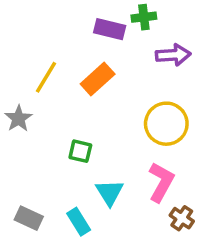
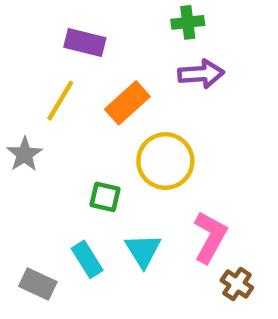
purple rectangle: (110, 29) -> (85, 42), moved
purple arrow: (173, 55) -> (201, 74), moved
yellow circle: (166, 124) -> (165, 161), moved
cyan rectangle: (79, 222) -> (87, 259), moved

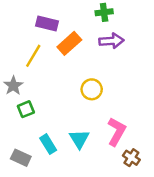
orange rectangle: (127, 103) -> (69, 43), moved
yellow circle: (165, 161) -> (92, 89), size x0.7
green square: (105, 197) -> (26, 109), moved, turned -35

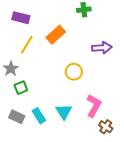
purple rectangle: (47, 23) -> (21, 18), moved
purple arrow: (112, 41) -> (102, 48), moved
gray rectangle: (21, 158) -> (17, 117), moved

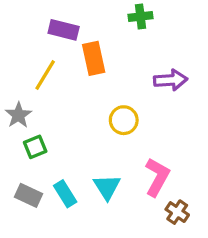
purple rectangle: (21, 18) -> (64, 30), moved
orange rectangle: (56, 35) -> (94, 58), turned -60

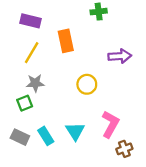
purple rectangle: (64, 30) -> (31, 21), moved
gray star: (18, 115) -> (35, 83), moved, turned 30
brown cross: (177, 212) -> (124, 149), turned 35

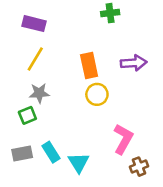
orange rectangle: (66, 41) -> (89, 66), moved
cyan triangle: (75, 131) -> (79, 163), moved
gray rectangle: (20, 137) -> (22, 153), turned -36

